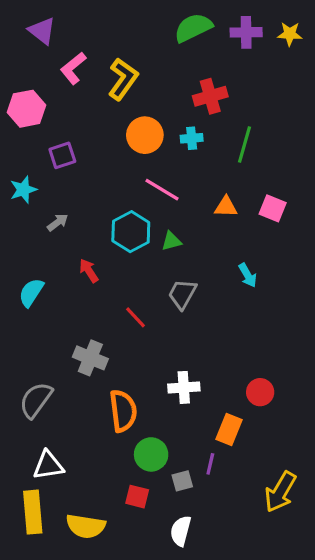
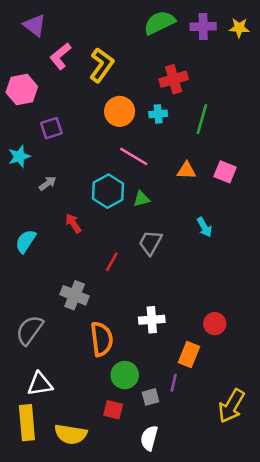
red line: (136, 317) -> (112, 262), turned 72

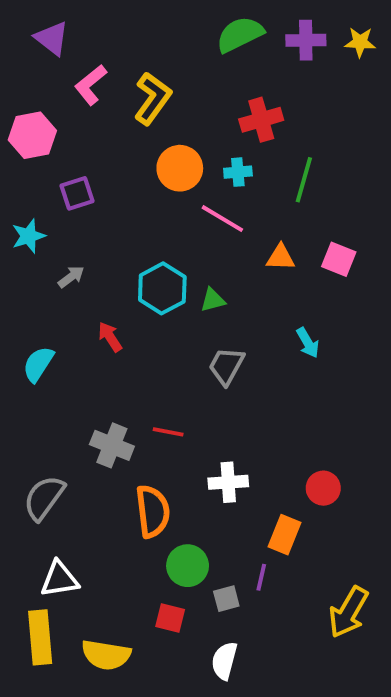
pink line: (134, 156) -> (222, 219), moved
red line: (112, 262) -> (168, 432), moved, turned 72

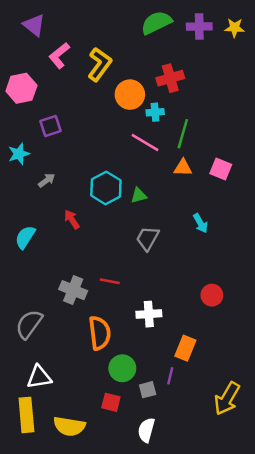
orange circle: (180, 168) -> (130, 95), moved
green line: (304, 180) -> (183, 134), moved
red circle: (323, 488) -> (212, 295), moved

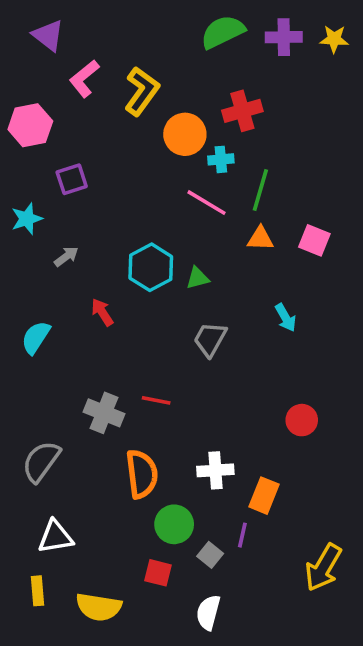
white cross: (149, 314) -> (215, 470), moved
gray square: (148, 390) -> (210, 555), turned -36
yellow rectangle: (26, 415) -> (38, 591), size x0.6

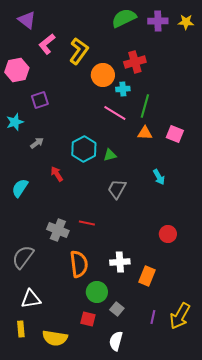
purple line: (242, 535) -> (153, 317), moved

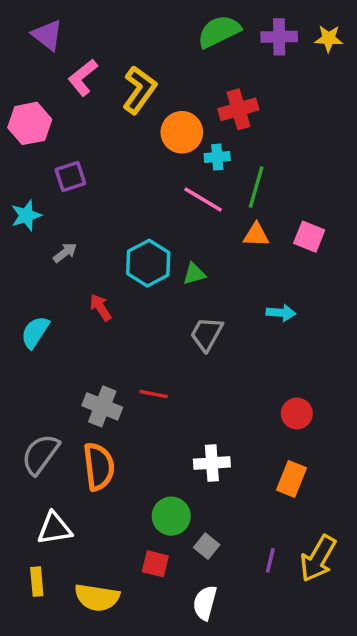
cyan arrow: (159, 177) -> (281, 313), turned -56
orange semicircle: (79, 264) -> (99, 467), moved
orange rectangle: (147, 276) -> (292, 479), moved

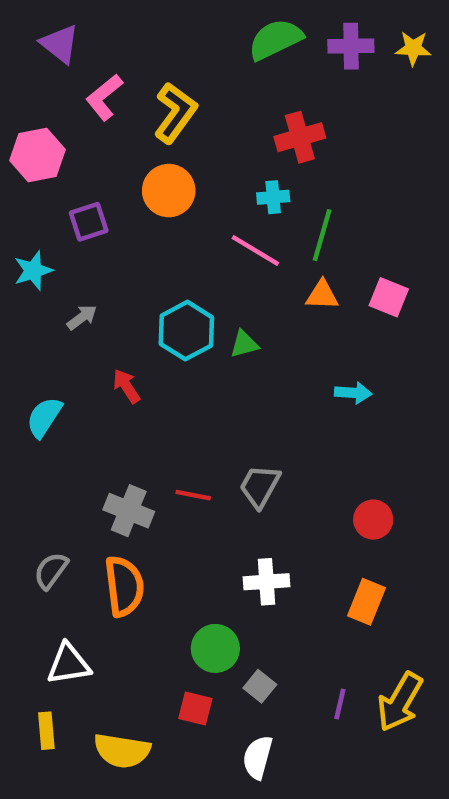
orange circle: (182, 132) -> (169, 191), moved
gray trapezoid: (207, 334) -> (260, 486), moved
gray semicircle: (40, 454) -> (51, 571), size x0.7

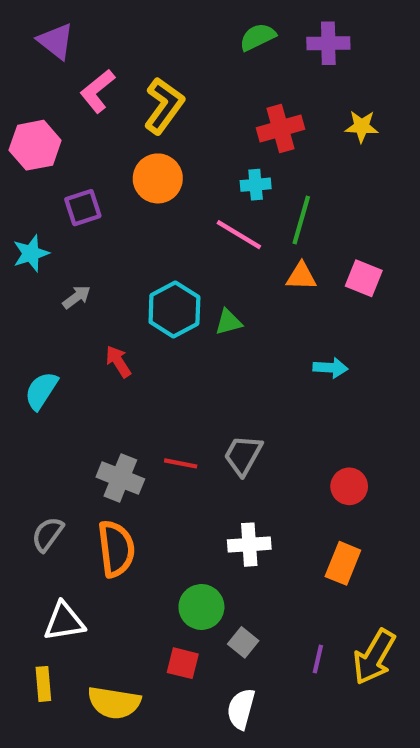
green semicircle: (275, 39) -> (258, 37), size x0.7
yellow star: (413, 48) -> (362, 126), moved

